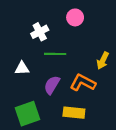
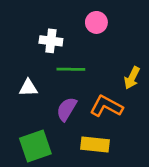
white cross: (40, 32) -> (51, 41), turned 35

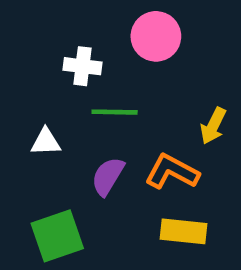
pink circle: (96, 22) -> (156, 36), size x1.4
yellow rectangle: (95, 145) -> (183, 231), moved

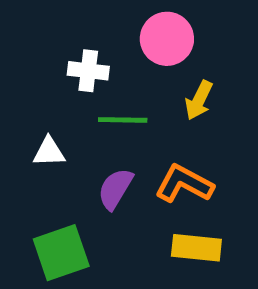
yellow arrow: (213, 126) -> (199, 100), moved

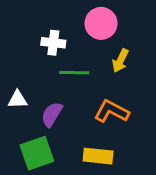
white triangle: (49, 152) -> (17, 99), moved
purple semicircle: (115, 189) -> (52, 114), moved
yellow rectangle: (196, 248) -> (98, 156), moved

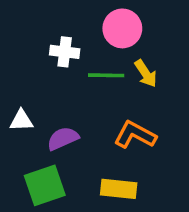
yellow arrow: (120, 61) -> (146, 74), turned -60
green line: (74, 73) -> (106, 75), moved
purple semicircle: (52, 114) -> (63, 138), turned 35

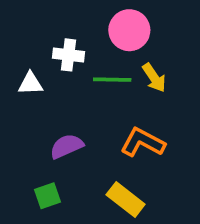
white triangle: (21, 120) -> (30, 83), moved
green square: (45, 185) -> (48, 196), size x0.6
yellow rectangle: (119, 189) -> (126, 200), turned 32

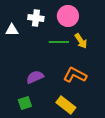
white cross: (68, 55) -> (36, 18), moved
white triangle: (30, 83) -> (12, 30), moved

